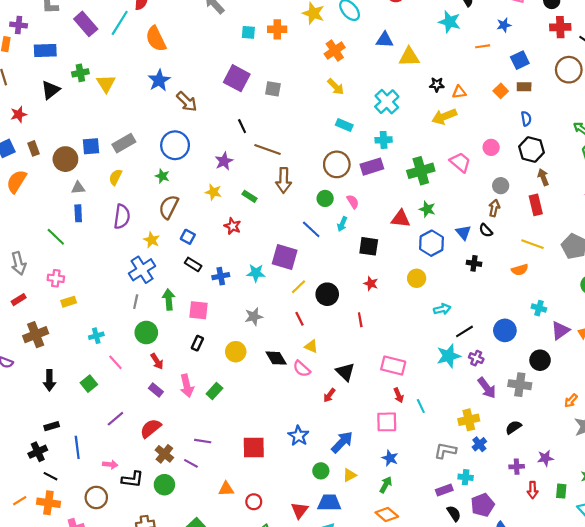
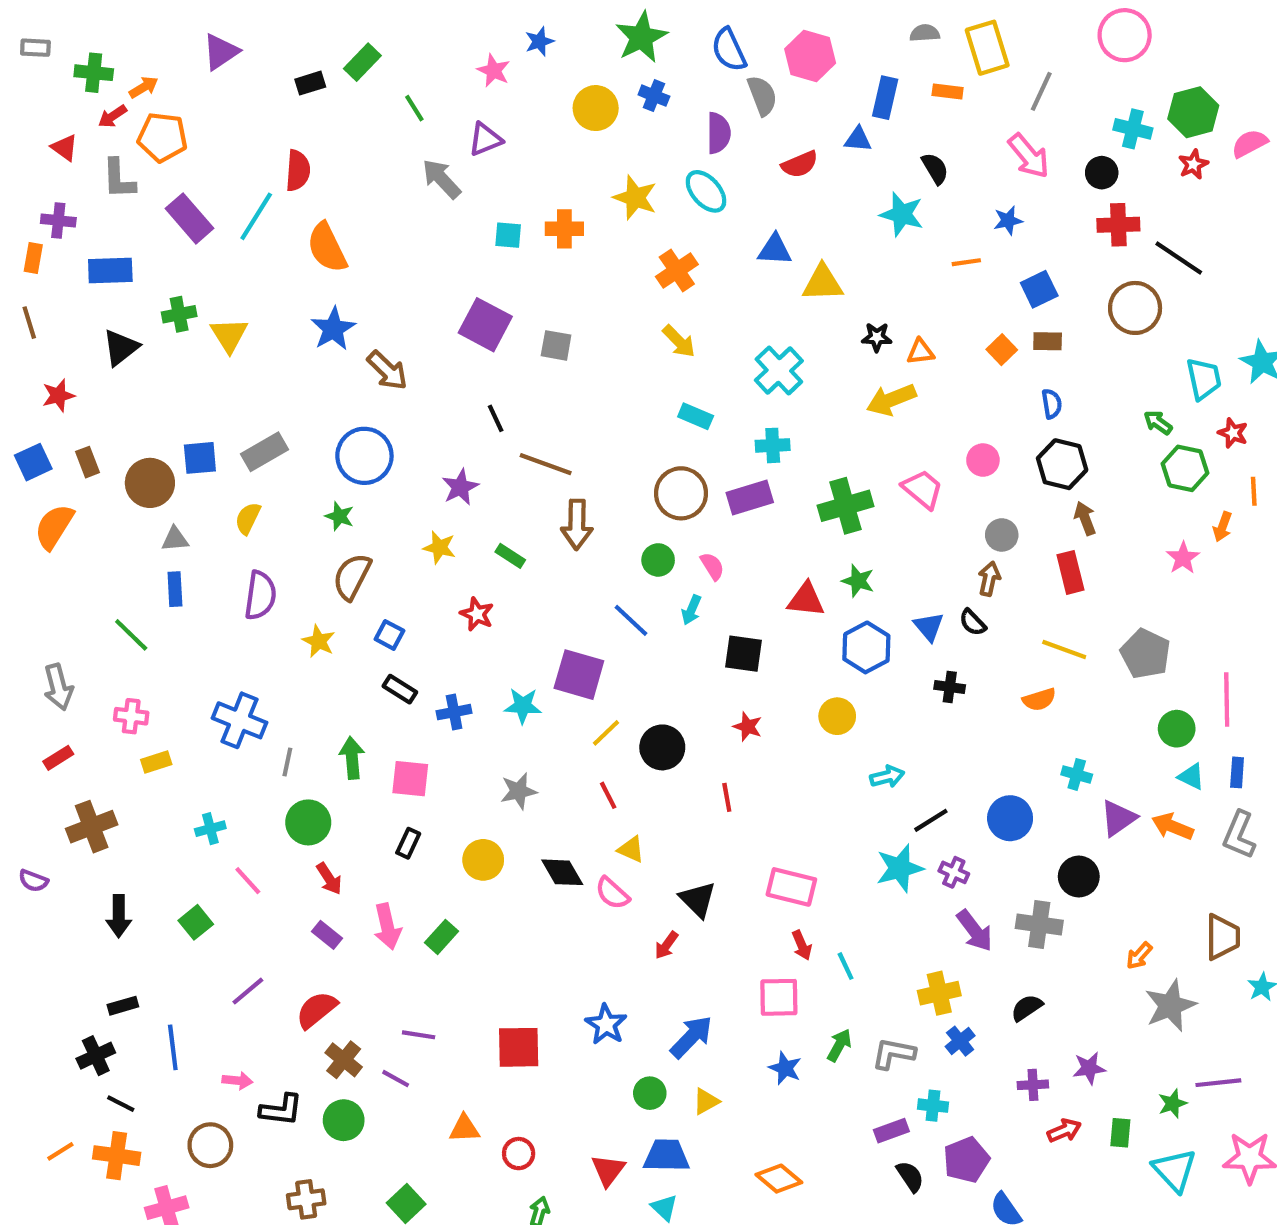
blue cross: (142, 270) -> (239, 720), moved, turned -35
green arrow: (386, 485) -> (839, 1045), moved
red arrow: (533, 490) -> (1064, 1131), turned -112

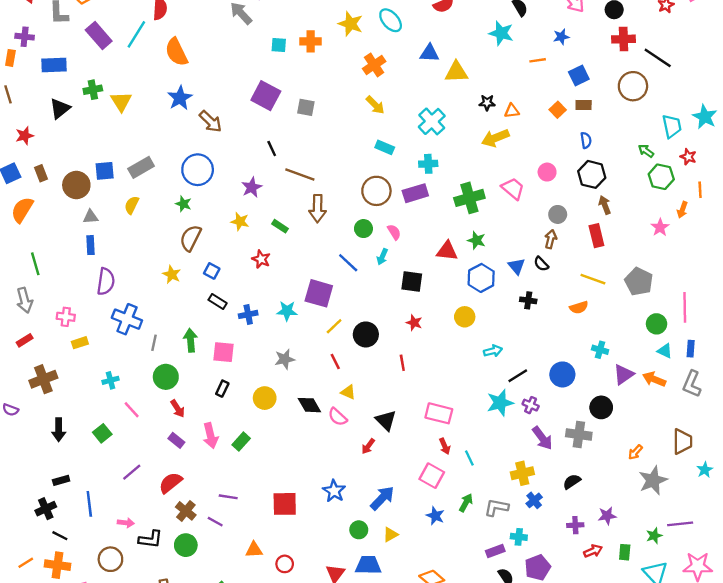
purple semicircle: (260, 595) -> (106, 282), moved
green line: (131, 635) -> (35, 264), moved, turned 30
pink square: (779, 997) -> (432, 476), turned 30

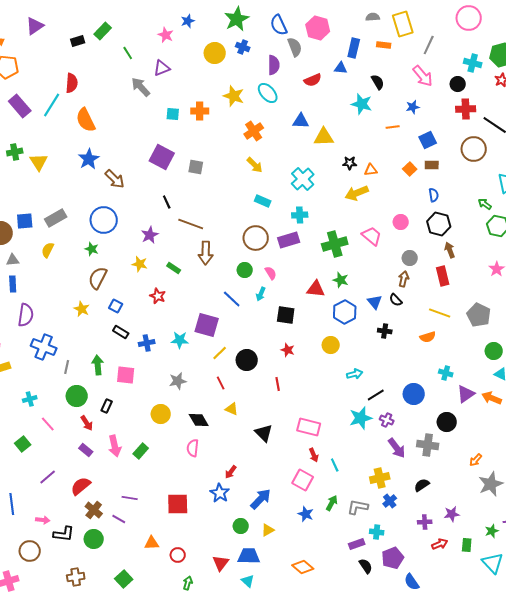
black rectangle: (222, 389) -> (107, 406), moved
pink semicircle: (338, 417) -> (193, 448), moved, turned 54
red arrow: (368, 446) -> (231, 472), moved

